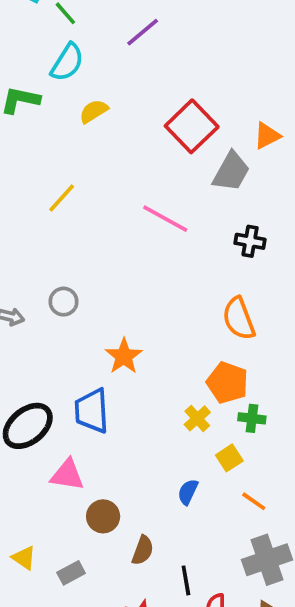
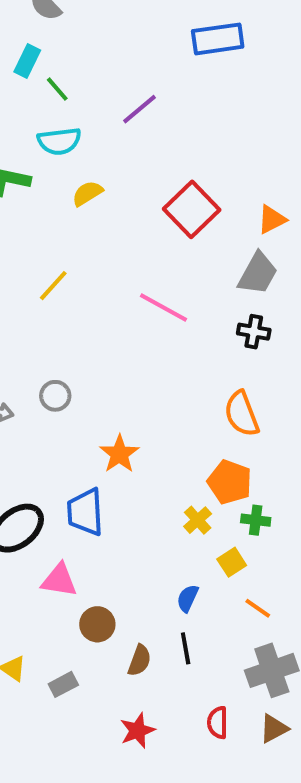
cyan semicircle: (67, 62) -> (59, 141), turned 51
gray trapezoid: (231, 172) -> (258, 274), moved
black line: (186, 580) -> (186, 648), moved

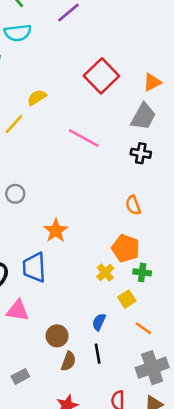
yellow semicircle: (87, 193) -> (37, 97), moved
orange semicircle: (242, 414) -> (133, 205), size x0.7
brown circle: (97, 624) -> (57, 336), moved

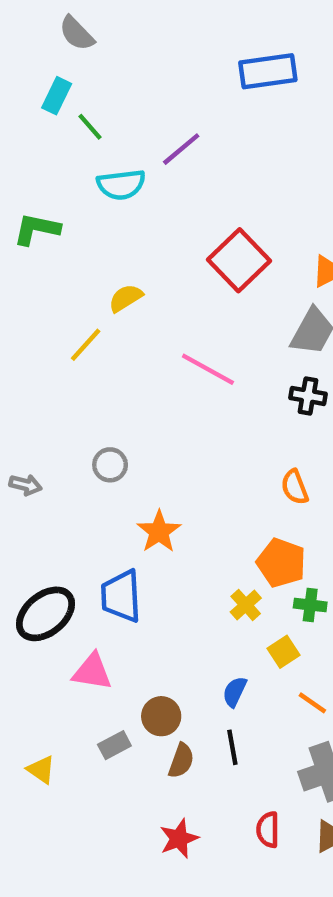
cyan semicircle: (18, 33) -> (121, 185), moved
gray circle: (15, 194) -> (110, 465), moved
gray rectangle: (20, 376) -> (114, 745), moved

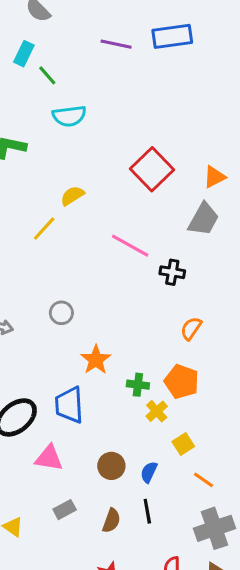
purple line: (181, 149) -> (116, 44), moved, turned 52
black cross: (308, 396) -> (172, 272), moved
orange semicircle: (295, 487) -> (191, 328), turned 55
green cross: (310, 605) -> (138, 385), moved
brown circle: (161, 716) -> (111, 466), moved

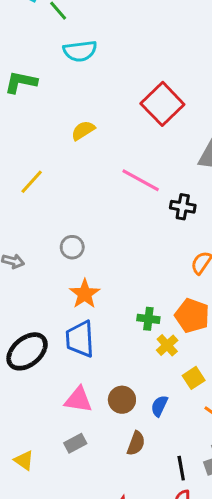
yellow line: (44, 228) -> (32, 182), moved
orange star: (96, 360) -> (85, 294), moved
pink triangle: (49, 458) -> (78, 400), moved
black line: (147, 511) -> (181, 468), moved
brown semicircle: (111, 521) -> (136, 443), moved

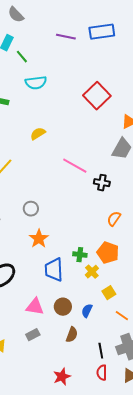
red square: (162, 104) -> (97, 96), moved
blue trapezoid: (80, 339) -> (54, 270), moved

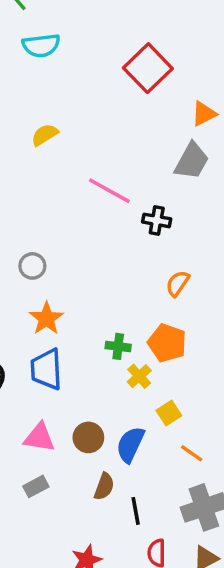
blue trapezoid: (54, 270) -> (46, 369), moved
blue semicircle: (87, 311) -> (130, 444), size x1.5
black line: (101, 351) -> (136, 511), moved

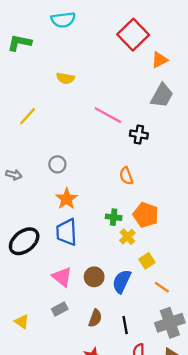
orange triangle: (204, 114) -> (160, 60), moved
yellow semicircle: (45, 135) -> (65, 78), turned -138
orange semicircle: (178, 283) -> (126, 176), moved, turned -54
pink triangle: (39, 437) -> (62, 277), turned 30
brown semicircle: (104, 486) -> (95, 318), moved

